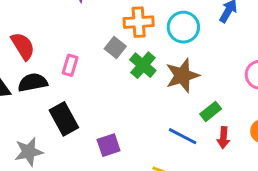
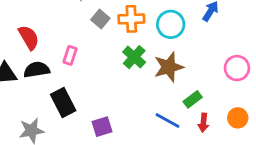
gray square: (115, 47) -> (100, 19), moved

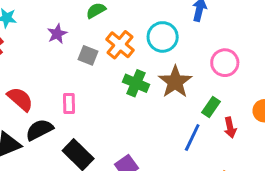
orange cross: (131, 19) -> (120, 45), turned -30
pink circle: (237, 68) -> (225, 63), moved
blue line: (167, 121) -> (192, 138), turned -75

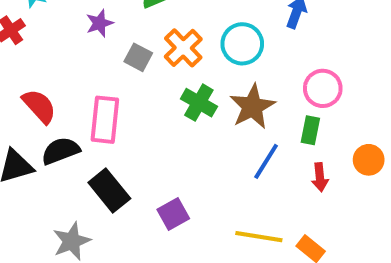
pink rectangle: (69, 103) -> (105, 120), size x1.6
green rectangle: (211, 107) -> (310, 130), moved, turned -30
blue line: (192, 138) -> (266, 161), moved

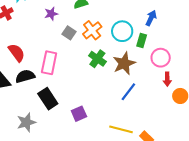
green rectangle: (310, 130) -> (142, 40), moved
red arrow: (320, 177) -> (167, 79), moved

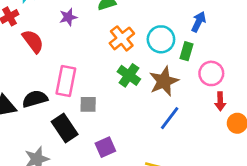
gray square: (69, 33) -> (88, 104), moved, turned -32
red semicircle: (17, 53) -> (33, 41), moved

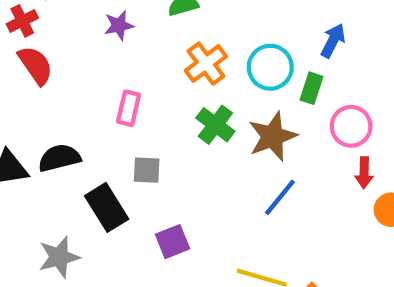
red semicircle: (33, 41) -> (36, 65), moved
pink rectangle: (66, 81) -> (129, 108), moved, size x0.7

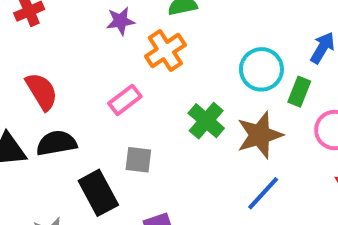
orange cross: (206, 64) -> (165, 51), moved
red semicircle: (36, 65) -> (42, 91), moved
pink rectangle: (129, 108) -> (125, 100), turned 36

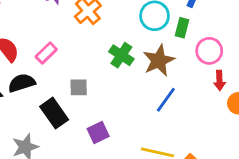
pink rectangle: (125, 100) -> (46, 53), moved

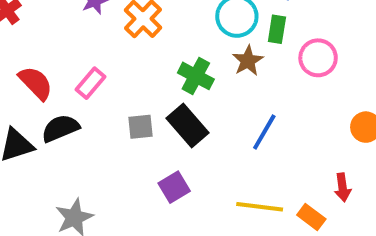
brown star: (159, 61) -> (248, 61), moved, size x0.7
red arrow: (219, 80) -> (343, 187), moved
black rectangle: (54, 113) -> (187, 125), moved

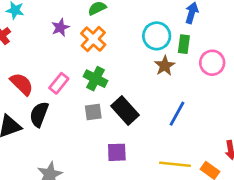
green cross: (196, 76) -> (96, 79), moved
black semicircle: (60, 128) -> (39, 114), turned -45
purple square: (174, 187) -> (117, 152), turned 30

